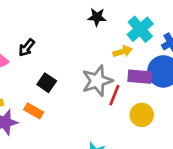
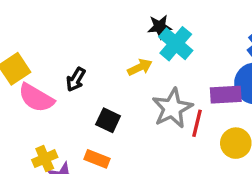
cyan cross: (140, 29) -> (176, 44), moved
yellow arrow: (122, 51) -> (140, 67), moved

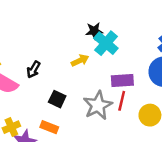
purple rectangle: (226, 95) -> (122, 81), moved
gray star: (172, 108) -> (98, 105), moved

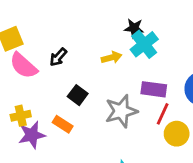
red line: (122, 101) -> (163, 114), moved

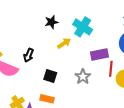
black star: (134, 28) -> (51, 22), moved
gray star: (121, 111) -> (83, 77), size x0.7

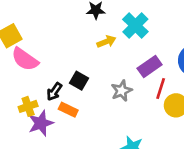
black arrow: (29, 55) -> (54, 92), moved
purple rectangle: (99, 55) -> (150, 66), turned -36

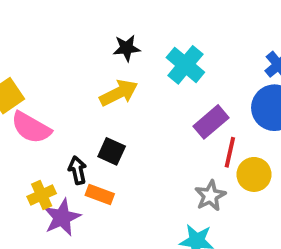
yellow arrow: (106, 42) -> (119, 93), moved, size x1.4
gray star: (122, 91) -> (210, 196), moved
black arrow: (54, 92) -> (77, 170), turned 138

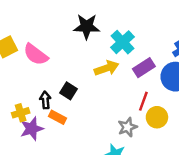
black star: (127, 48) -> (87, 27), size x1.5
yellow arrow: (119, 93) -> (107, 68), moved
purple rectangle: (211, 122) -> (144, 68), moved
pink semicircle: (31, 128) -> (36, 54), moved

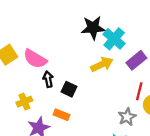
black star: (87, 27) -> (93, 28), moved
black arrow: (45, 100) -> (48, 79), moved
yellow cross: (21, 113) -> (24, 102), moved

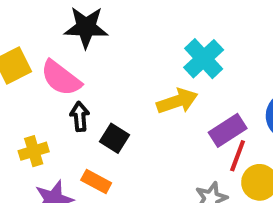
black star: (93, 28) -> (86, 27), moved
purple rectangle: (136, 60) -> (228, 130), moved

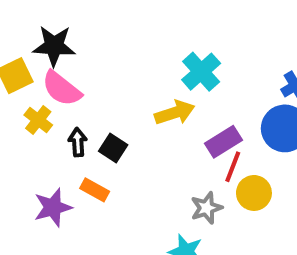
black star: (86, 27) -> (54, 46), moved
black arrow: (80, 117) -> (78, 142), moved
yellow cross: (34, 151) -> (38, 120), moved, turned -36

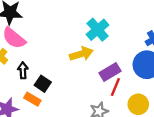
black square: (113, 148) -> (43, 84), moved
yellow circle: (254, 193) -> (138, 104), moved

